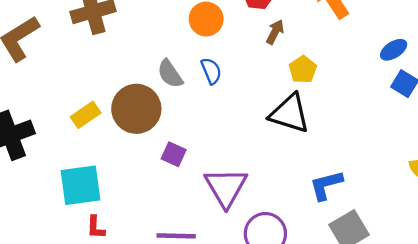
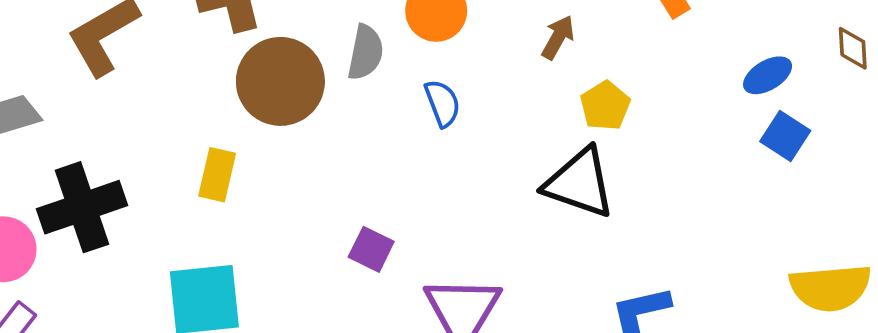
gray semicircle: (170, 74) -> (366, 52), moved, turned -136
brown circle: (136, 109) -> (280, 81), moved
yellow rectangle: (86, 115) -> (217, 175), turned -44

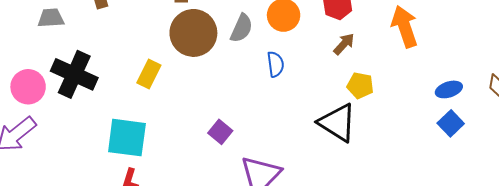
yellow pentagon: (605, 106) -> (360, 85), turned 30
black cross: (82, 207) -> (74, 74), turned 30

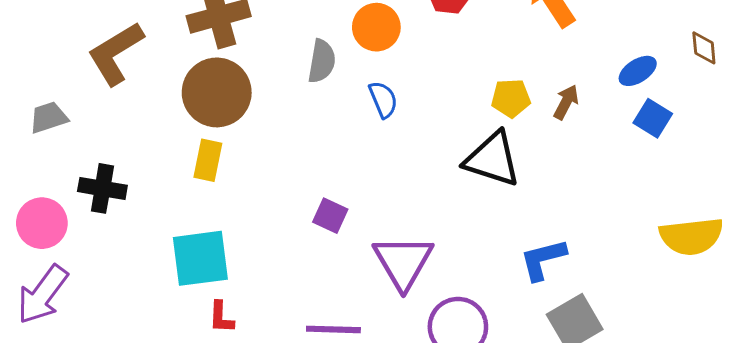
brown circle: (193, 33) -> (217, 92), moved
brown arrow: (344, 44) -> (566, 102), moved
black cross: (74, 74) -> (102, 188), size x0.7

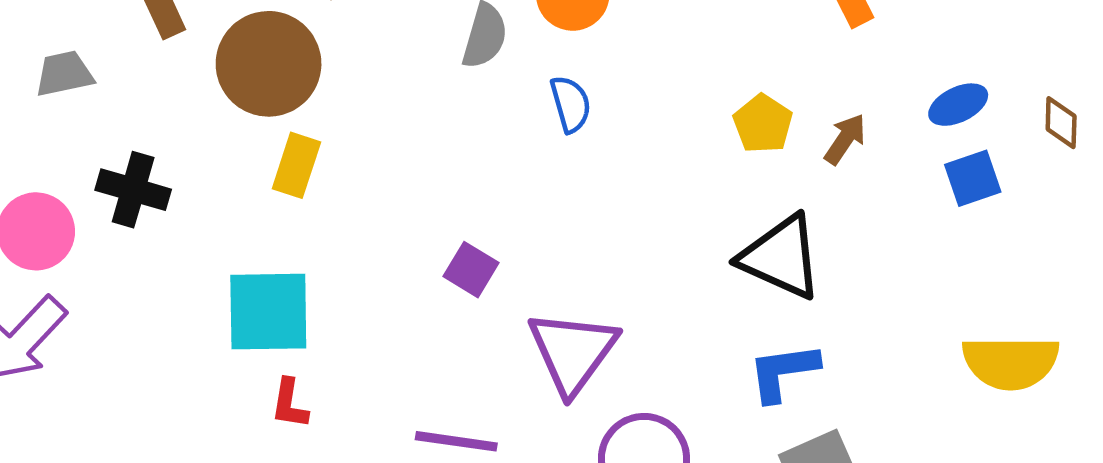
brown diamond: (704, 48) -> (1061, 123), moved
brown circle: (217, 92) -> (269, 64), moved
yellow pentagon: (511, 98) -> (763, 124), turned 30
blue square: (653, 118) -> (973, 178), turned 33
black triangle: (492, 159) -> (781, 257), moved

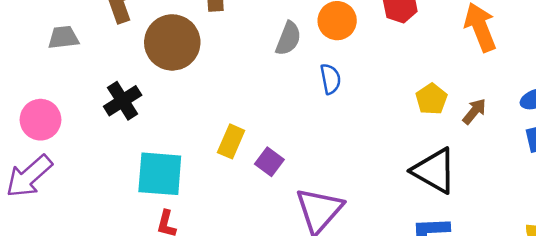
yellow rectangle: (296, 165) -> (231, 141), moved
black cross: (133, 190) -> (123, 101), moved, turned 36

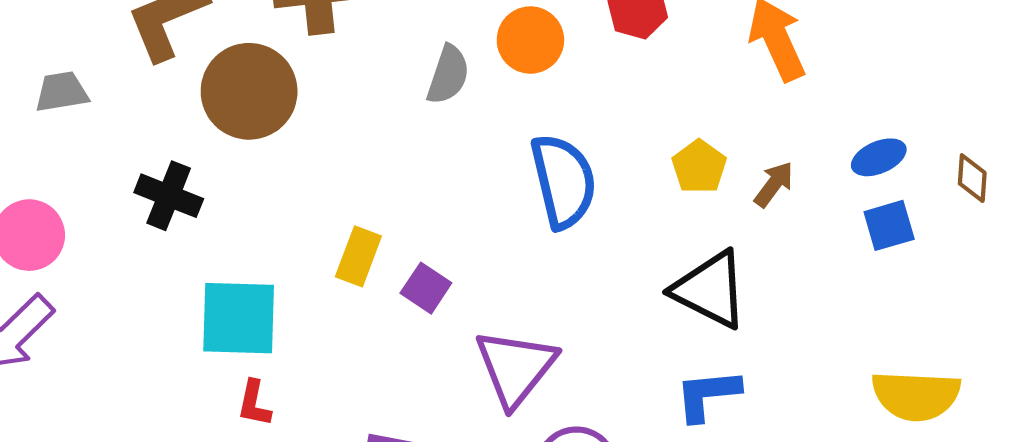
blue semicircle: (330, 79) -> (563, 181), moved, size x1.8
black cross: (123, 101) -> (169, 196), turned -33

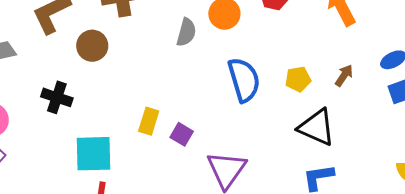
brown circle: (249, 91) -> (92, 46), size x0.7
yellow pentagon: (699, 167) -> (298, 79), moved, turned 30

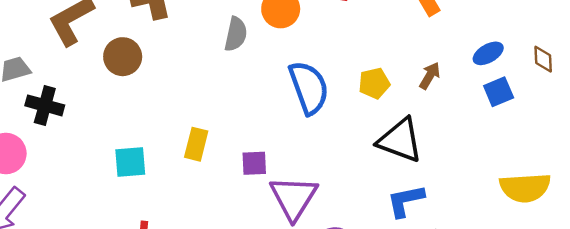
black cross: (57, 97) -> (45, 105), moved
purple square: (182, 134) -> (254, 163), moved, turned -30
cyan square: (93, 154) -> (130, 162), moved, size x0.7

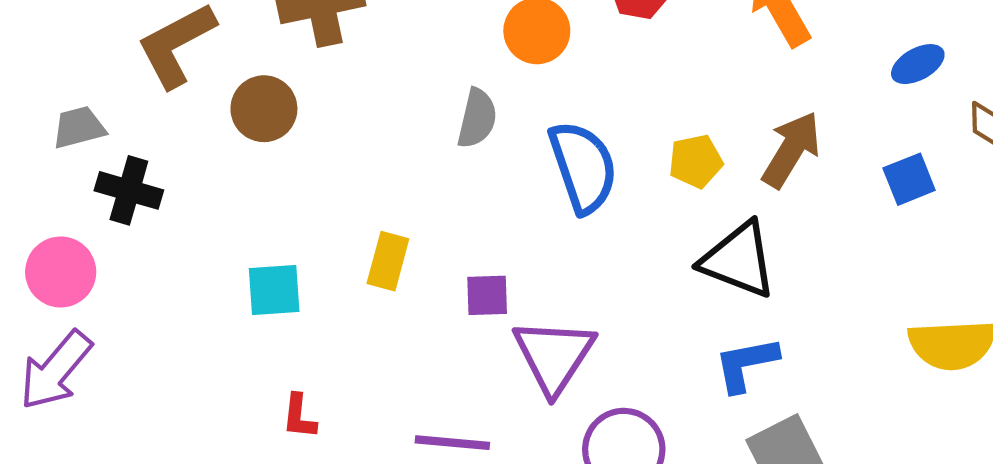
gray semicircle: (236, 34) -> (477, 118), moved
blue ellipse: (488, 53) -> (918, 64), moved
brown arrow: (430, 76) -> (791, 150), size x1.6

